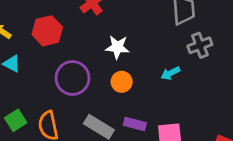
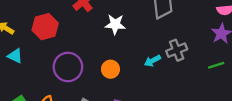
gray cross: (200, 45) -> (177, 50), moved
white star: (117, 47) -> (115, 24), moved

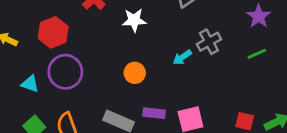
cyan triangle: (15, 56) -> (30, 84), moved
purple circle: (68, 67) -> (65, 72), moved

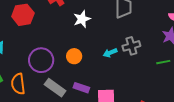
white star: (134, 20) -> (82, 19), turned -30
purple circle: (65, 72) -> (41, 60), moved

